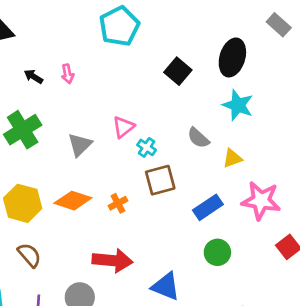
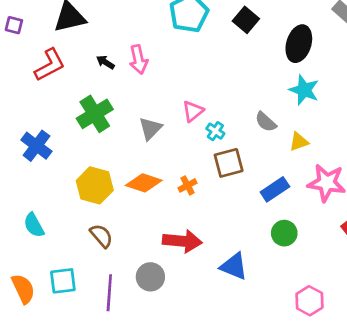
black square: (178, 71) -> (246, 20), moved
pink arrow: (68, 74) -> (138, 60), size x1.5

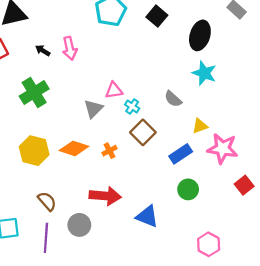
pink triangle: (193, 111) -> (114, 90), turned 30
gray triangle: (150, 128) -> (93, 109), moved
yellow triangle: (299, 142) -> (200, 126), moved
brown square: (229, 163) -> (143, 132), turned -30
brown semicircle: (101, 236) -> (47, 201), moved

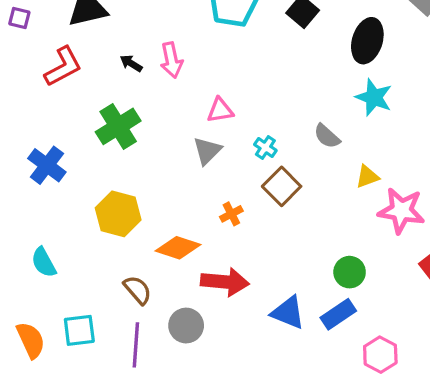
pink triangle: (114, 90) -> (220, 110), moved
orange diamond: (74, 148) -> (178, 248), moved
blue rectangle: (181, 154) -> (338, 314), moved

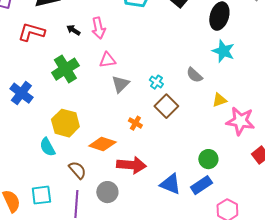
red L-shape: (63, 67) -> (31, 32), turned -136
pink triangle: (220, 110) -> (107, 60), moved
orange cross: (231, 214) -> (135, 123), turned -32
cyan semicircle: (44, 262) -> (47, 147), moved

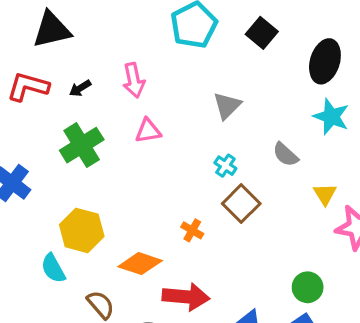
black arrow: (73, 30) -> (80, 88), moved, turned -64
gray triangle: (120, 84) -> (227, 106), moved
yellow triangle: (219, 100) -> (325, 194), turned -42

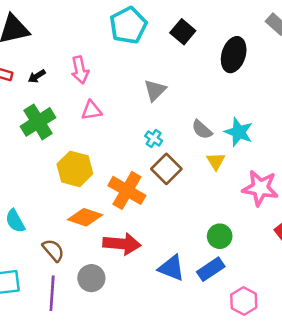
cyan star: (331, 117) -> (239, 132), moved
yellow triangle: (325, 194) -> (216, 161), moved
yellow hexagon: (82, 230) -> (75, 169), moved
orange cross: (192, 230) -> (127, 190), size x2.0

